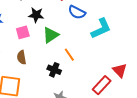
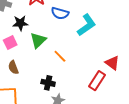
black cross: (54, 70) -> (48, 83), moved

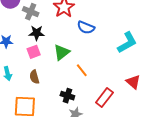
black star: (20, 23) -> (37, 33), moved
cyan L-shape: (86, 25) -> (127, 43), moved
red rectangle: (97, 81) -> (104, 97), moved

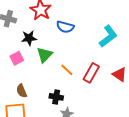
black star: (37, 33) -> (29, 38), moved
brown semicircle: (34, 77) -> (22, 91), moved
red rectangle: (104, 97) -> (91, 73), moved

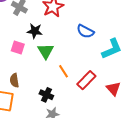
blue semicircle: (65, 27) -> (85, 31), moved
green triangle: (45, 55) -> (46, 51), turned -30
pink square: (17, 58) -> (18, 47), turned 32

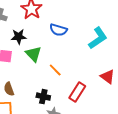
blue semicircle: (85, 31) -> (58, 30), moved
red rectangle: (86, 80) -> (77, 92), moved

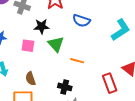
orange line: (55, 70) -> (77, 61), turned -32
red rectangle: (77, 92) -> (110, 83), moved, turned -54

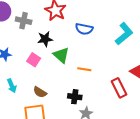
pink square: (28, 46) -> (34, 60), turned 32
brown semicircle: (31, 79) -> (40, 92), turned -32

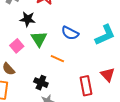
blue semicircle: (84, 29) -> (70, 33), moved
pink square: (34, 60) -> (17, 46), moved

